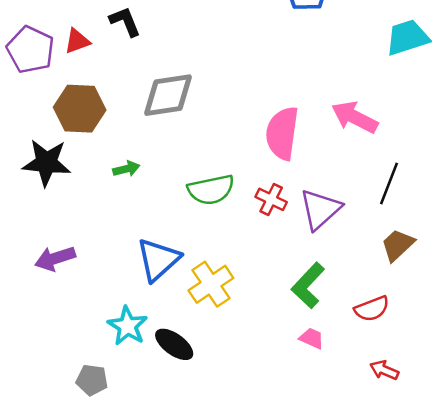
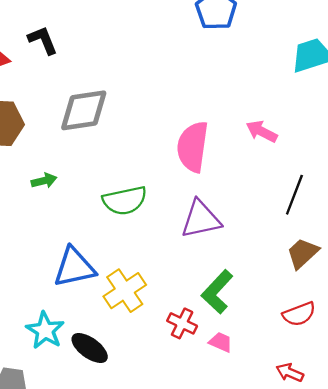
pink arrow: (355, 117) -> (262, 131), size x0.7
red cross: (271, 199) -> (182, 323), moved
purple triangle: (320, 209) -> (201, 219), moved, turned 30
blue triangle: (158, 260) -> (74, 267), turned 30
red semicircle: (372, 309) -> (299, 314), moved

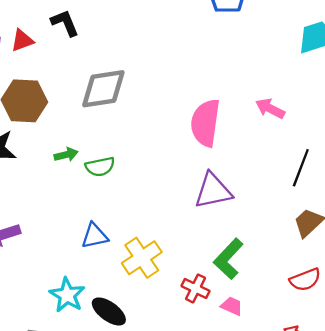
green semicircle: (125, 201) -> (100, 167), moved, size x0.7
blue triangle: (74, 267) -> (95, 236), size x0.7

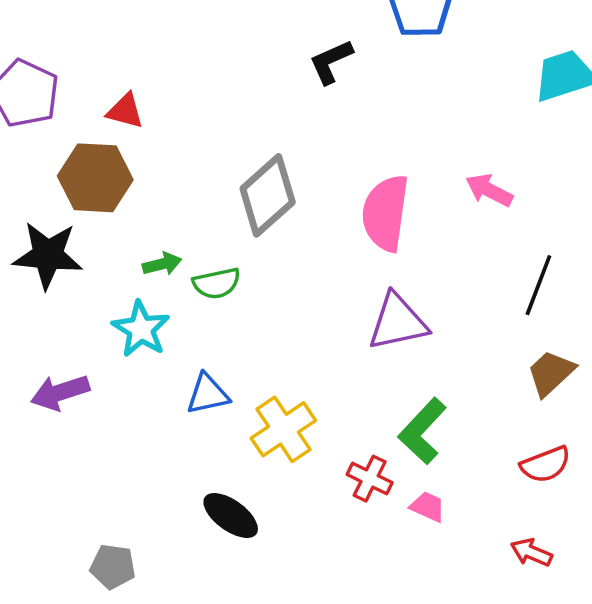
black L-shape: (65, 23) -> (331, 62), moved, turned -92
red triangle: (22, 41) -> (125, 111), moved, turned 35
gray diamond: (103, 89) -> (268, 195), moved, turned -33
cyan star: (67, 295) -> (141, 329), moved

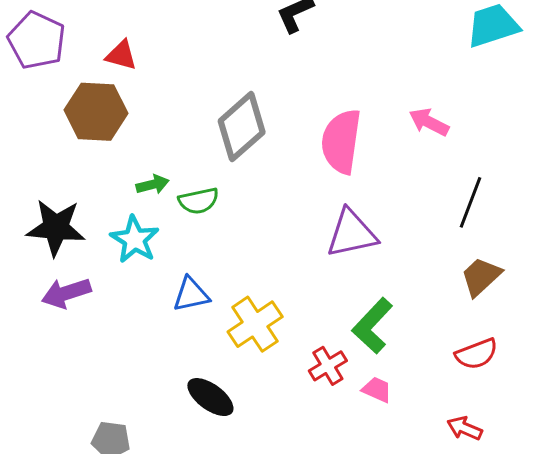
black star: (48, 255) -> (56, 228), moved
red cross: (370, 479) -> (328, 366), turned 33

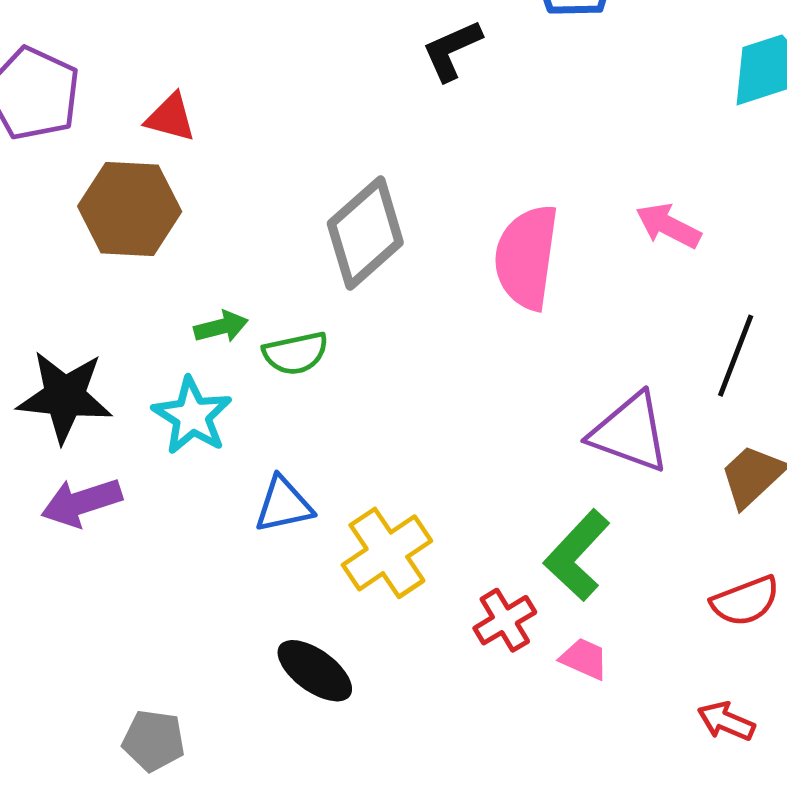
purple triangle: (352, 234) -> (630, 433), moved, turned 32

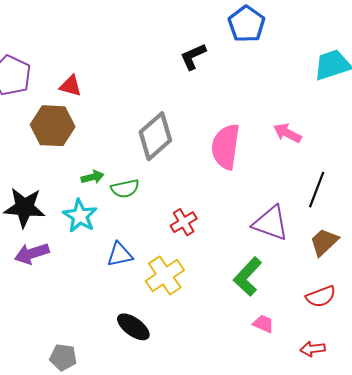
red cross: (505, 620) -> (184, 222), moved
pink trapezoid: (584, 659) -> (263, 324), moved
red arrow: (726, 721) -> (313, 349), turned -30

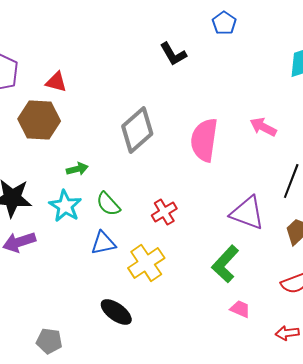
blue pentagon: (247, 24) -> (224, 23), size x0.7
black L-shape: (193, 57) -> (173, 54), turned -96
green semicircle: (125, 189) -> (108, 204), moved, turned 60

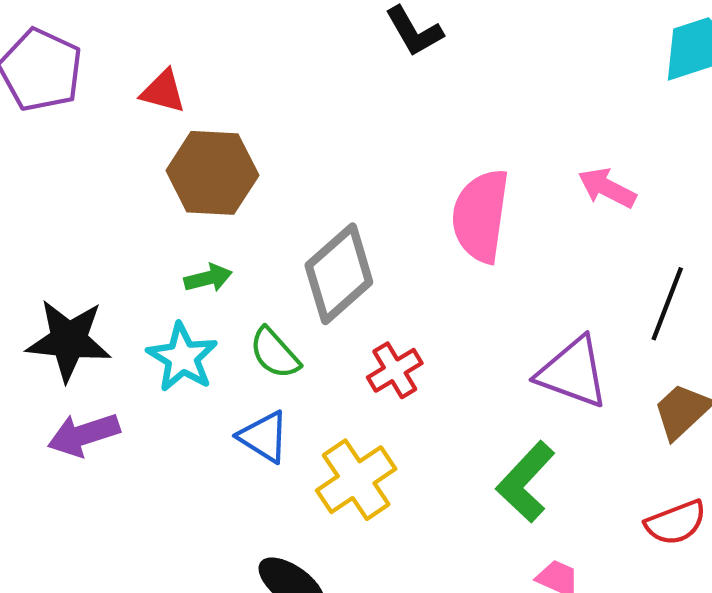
brown hexagon: (39, 120) -> (212, 173), moved
gray diamond: (137, 130) -> (339, 274), moved
blue triangle: (103, 243) -> (264, 437), turned 44

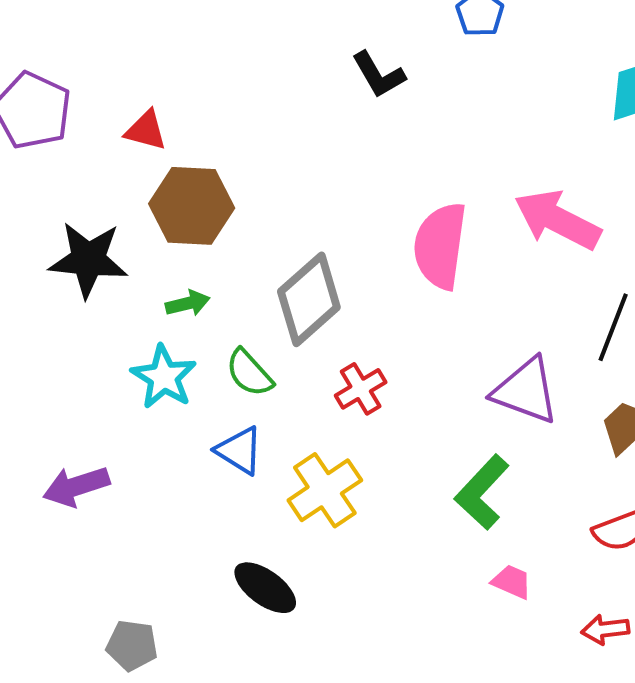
pink arrow: (607, 188) -> (557, 220), size x1.6
black star: (69, 340) -> (88, 260), moved
purple arrow: (84, 435) -> (76, 486), moved

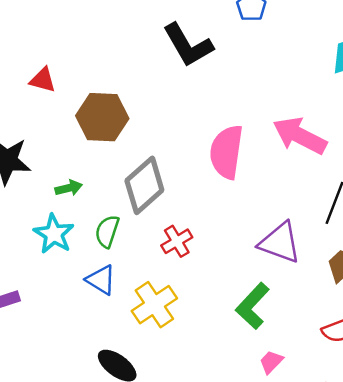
black L-shape: (379, 75) -> (188, 45), size x1.5
brown hexagon: (192, 206) -> (102, 117), moved
green semicircle: (249, 373) -> (107, 231), turned 60
pink trapezoid: (512, 582) -> (271, 362), turned -70

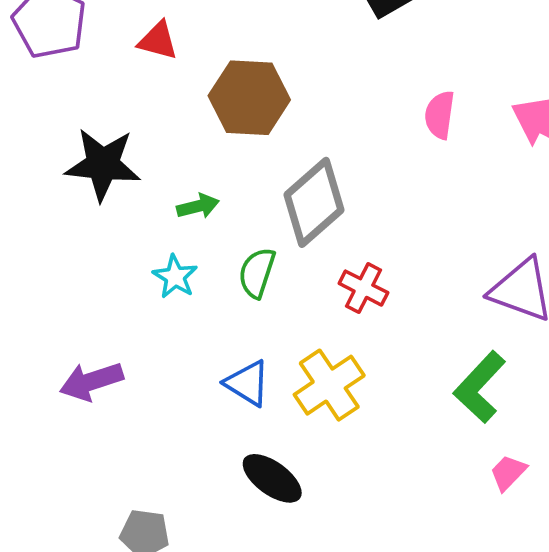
pink semicircle: (226, 152) -> (440, 115), moved, size x0.6
cyan star: (54, 234) -> (175, 277), size x0.7
red cross: (177, 241) -> (363, 288), turned -32
blue triangle: (101, 280) -> (247, 383), moved

